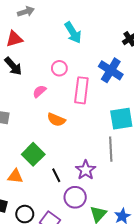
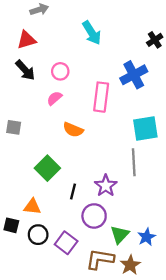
pink circle: (59, 68) -> (60, 71), moved
blue cross: (111, 70) -> (134, 75), turned 30
black line: (56, 175) -> (73, 191), turned 40
orange triangle: (15, 176) -> (32, 207), moved

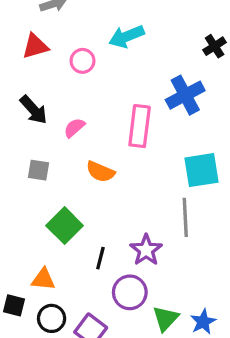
cyan arrow: (92, 33) -> (127, 36), turned 100
black arrow: (25, 70) -> (34, 110), moved
pink circle: (60, 71) -> (82, 61), moved
gray square: (14, 127) -> (38, 170), moved

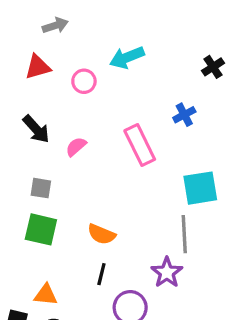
blue cross: (185, 95) -> (184, 115), size x0.6
pink rectangle: (140, 126) -> (140, 145), turned -33
orange semicircle: (100, 172) -> (101, 234), moved
green square: (65, 226) -> (41, 229), moved, turned -32
purple star: (146, 250) -> (167, 272), moved

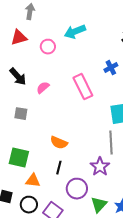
gray arrow: (55, 26) -> (30, 12), turned -63
green square: (41, 229) -> (19, 158), moved
orange triangle: (46, 295) -> (33, 181), moved

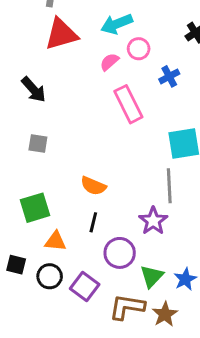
red triangle: (19, 38) -> (61, 34), moved, size x1.4
pink circle: (48, 47) -> (139, 49), moved
pink semicircle: (43, 88) -> (109, 62), moved
green square: (19, 158) -> (35, 208), turned -30

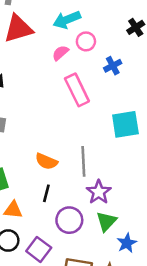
gray line: (169, 186) -> (83, 161), moved
green triangle: (152, 276) -> (106, 221), moved

